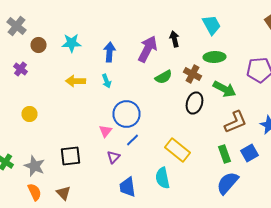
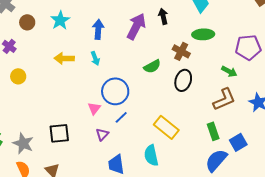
cyan star: (72, 43) -> (60, 20), turned -30
green semicircle: (164, 77) -> (152, 66), moved
green arrow: (224, 89) -> (229, 71), moved, size x0.7
yellow circle: (30, 114) -> (18, 76), moved
blue square: (250, 153) -> (238, 142), moved

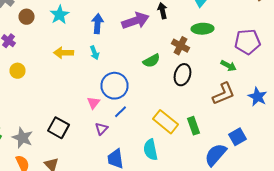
purple arrow: (136, 26) -> (136, 21), turned 44
green rectangle: (213, 131) -> (194, 126), moved
black square: (59, 133) -> (58, 128), turned 35

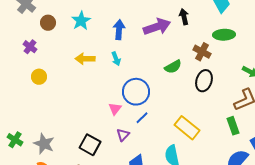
green rectangle: (194, 126) -> (233, 126), moved
black square: (58, 128) -> (90, 145), moved

